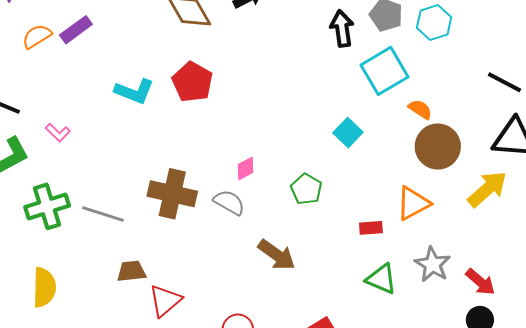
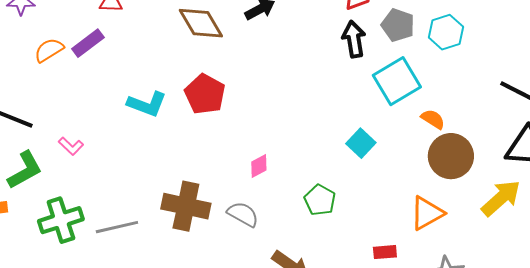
pink diamond: (246, 168) -> (259, 166), moved
gray line: (103, 214) -> (117, 227), turned -30
red rectangle: (371, 228) -> (385, 252), moved

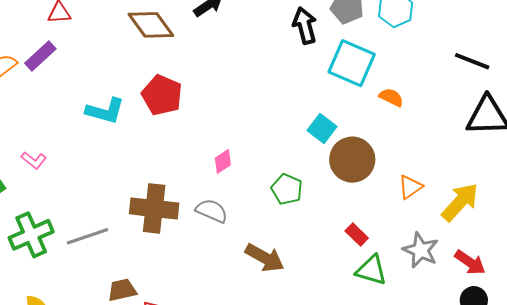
cyan square: (397, 81) -> (352, 63), turned -30
brown circle: (451, 156) -> (352, 160), moved
yellow arrow: (501, 198) -> (460, 202), moved
orange triangle: (427, 213) -> (410, 187), moved, size x0.7
red rectangle: (385, 252) -> (357, 234), turned 55

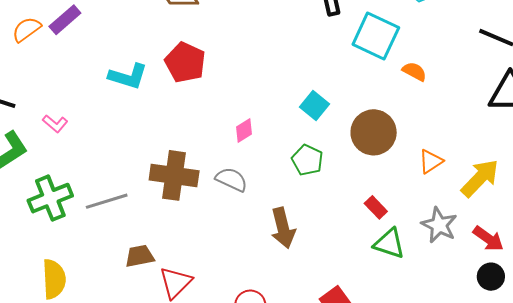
cyan square: (322, 128) -> (315, 105), moved
brown arrow: (265, 258) -> (283, 228), turned 45

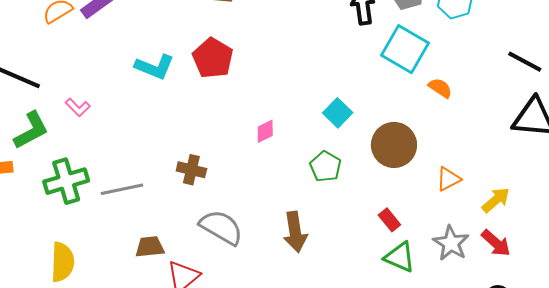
brown cross: (174, 175) -> (191, 170), size x0.6
yellow arrow: (480, 178) -> (496, 200), size x0.7
gray semicircle: (231, 179) -> (221, 227), moved, size x1.4
red arrow: (488, 239) -> (496, 243), moved

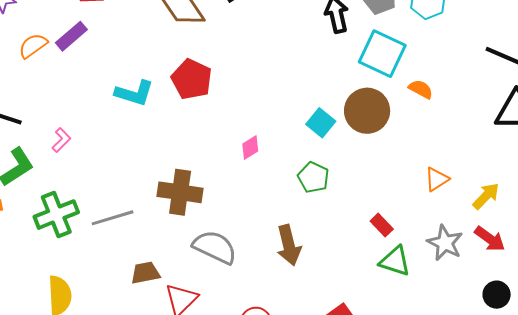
pink L-shape: (78, 107) -> (61, 140), turned -85
brown circle: (394, 145) -> (367, 111), moved
brown cross: (191, 170) -> (180, 192), size x1.5

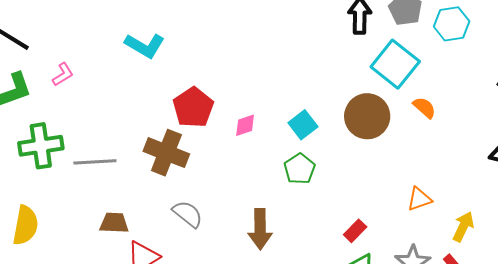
red pentagon: (192, 79) -> (193, 107), moved
cyan square: (321, 123) -> (303, 125), moved
yellow arrow: (486, 196) -> (463, 227), turned -32
red rectangle: (382, 225) -> (355, 231), turned 75
gray semicircle: (215, 247) -> (188, 214), size x0.7

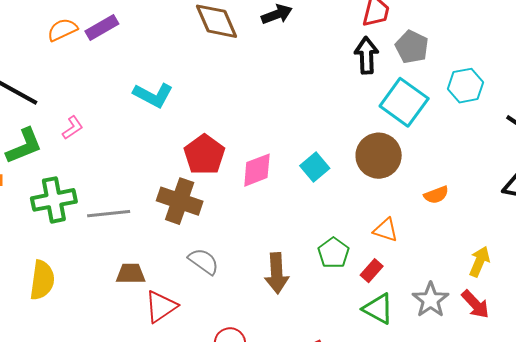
cyan hexagon: (452, 24) -> (466, 86), moved
orange semicircle: (424, 108) -> (436, 195), moved, turned 120
pink diamond: (245, 125) -> (257, 170), size x1.5
green pentagon: (300, 169) -> (334, 253), moved
orange triangle: (419, 199) -> (386, 230), moved, turned 40

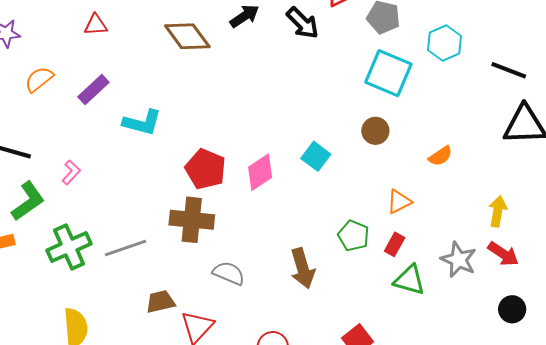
purple rectangle: (102, 27) -> (93, 90), moved
black arrow: (366, 55) -> (303, 23), moved, turned 150
brown circle: (379, 156) -> (375, 131), size x0.6
orange triangle: (386, 230) -> (399, 202), turned -32

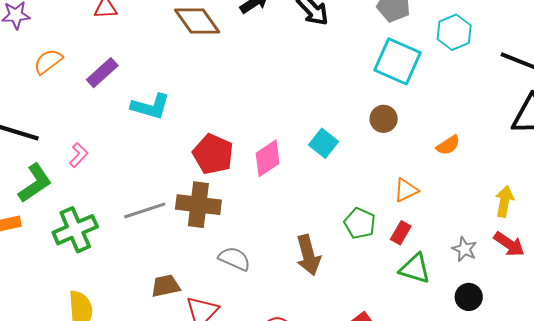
gray line: (125, 248) -> (145, 210), moved
gray star: (459, 260) -> (464, 249), size x0.7
black circle: (512, 309) -> (469, 297), moved

